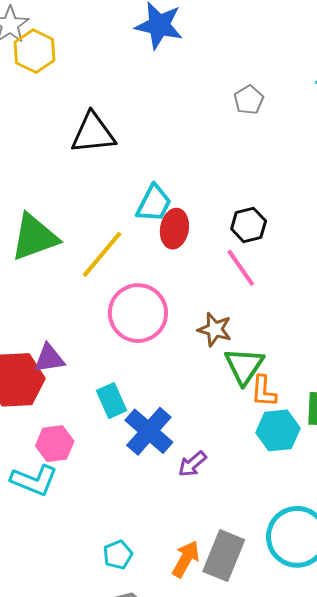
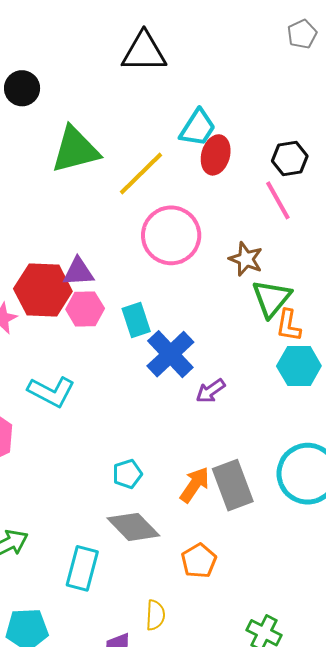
pink hexagon: (55, 444) -> (85, 309), moved
gray rectangle: (224, 556) -> (233, 485), turned -48

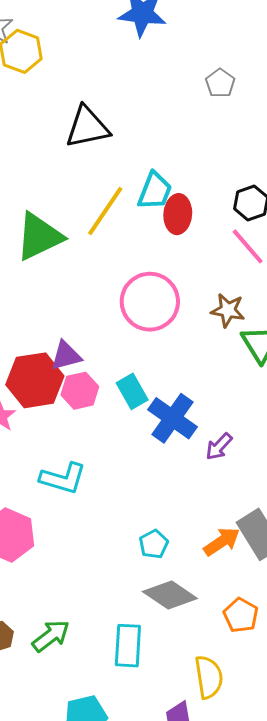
gray pentagon: (302, 34) -> (220, 83), moved
yellow line: (141, 173) -> (105, 211), moved
orange arrow: (195, 485) -> (222, 542), turned 33
yellow semicircle: (155, 615) -> (209, 677), size x1.4

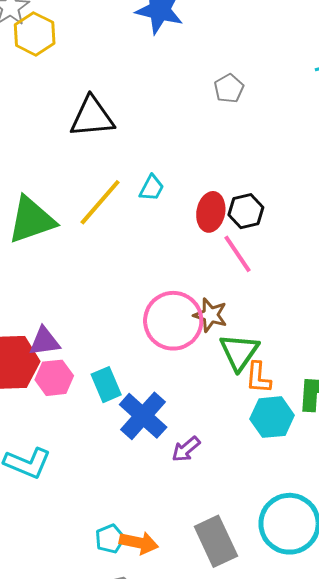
cyan trapezoid: (155, 191) -> (152, 188), size x0.7
red ellipse: (178, 214) -> (211, 212), moved
pink circle: (150, 302) -> (173, 321), moved
orange arrow: (222, 542) -> (139, 543), moved, turned 39

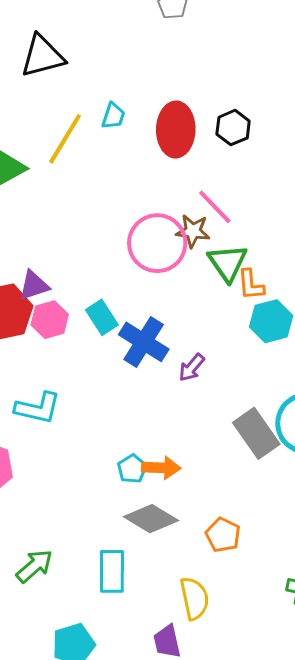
black hexagon: (246, 211) -> (233, 128), moved
red ellipse: (211, 212) -> (176, 129), size x1.4
pink line: (237, 254) -> (215, 207), moved
gray rectangle: (216, 541) -> (256, 433), moved

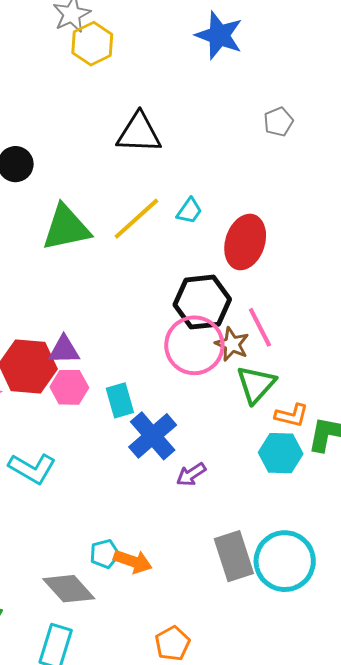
black hexagon: (233, 128) -> (202, 302), moved, size x1.6
orange L-shape: (251, 285) -> (292, 415), moved, turned -88
gray diamond: (151, 519) -> (69, 589), moved

